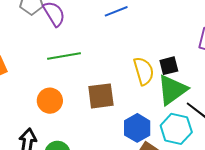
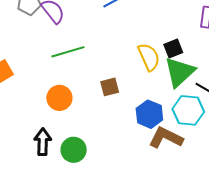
brown square: (101, 96) -> (110, 87), size x0.7

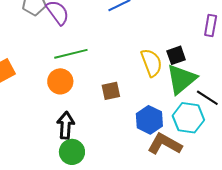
orange circle: (59, 98) -> (60, 81), moved
black arrow: (43, 142) -> (66, 125), moved

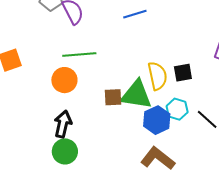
green triangle: (181, 79) -> (136, 95), moved, turned 40
cyan hexagon: (188, 118) -> (177, 109), moved, size x0.7
blue hexagon: (149, 120) -> (157, 120), moved

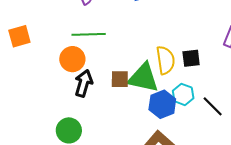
black arrow: (63, 124) -> (84, 83), moved

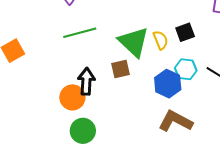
orange circle: (72, 59) -> (72, 97), moved
yellow semicircle: (165, 60) -> (161, 40), size x0.7
green triangle: (143, 78) -> (134, 42), moved, turned 44

